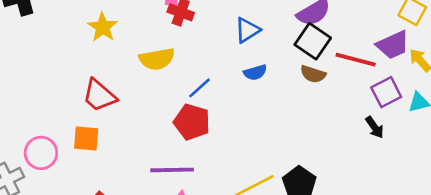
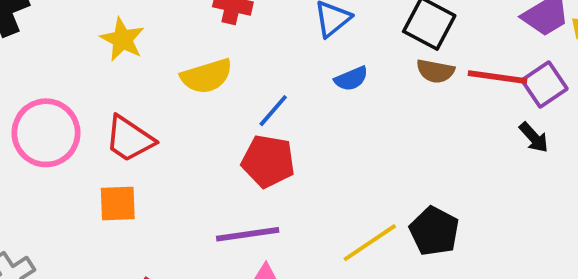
red line: (356, 60) -> (498, 77), moved
pink circle: (41, 153) -> (46, 133), moved, size x1.4

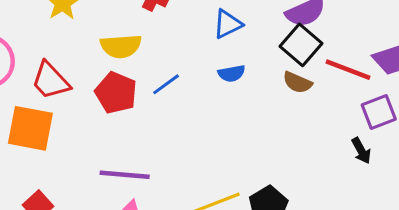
red line: (498, 77) -> (348, 70), moved
red pentagon: (268, 161) -> (116, 93), moved
orange square: (118, 203) -> (30, 128), size x1.5

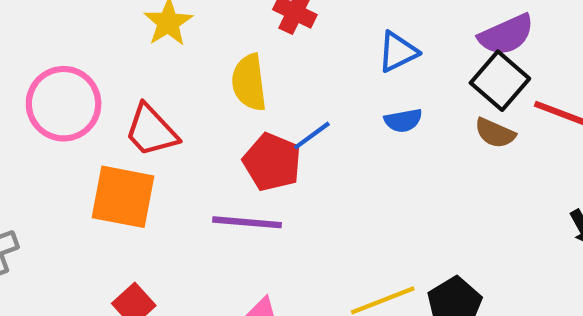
yellow semicircle: (121, 46) -> (249, 82), turned 87
red pentagon: (116, 93) -> (272, 162), moved
purple line: (125, 175) -> (247, 222), moved

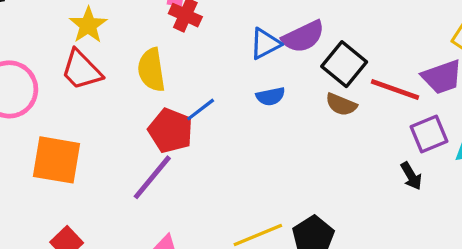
purple semicircle: (506, 35) -> (303, 37), moved
red trapezoid: (151, 131) -> (81, 70), moved
purple line: (247, 222) -> (152, 177), turned -54

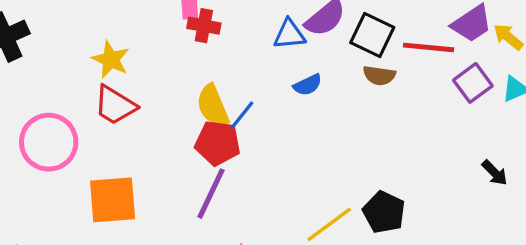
blue triangle: (265, 44) -> (289, 34), turned 36
yellow semicircle: (151, 70) -> (213, 106), moved
black arrow: (411, 176) -> (495, 173), moved

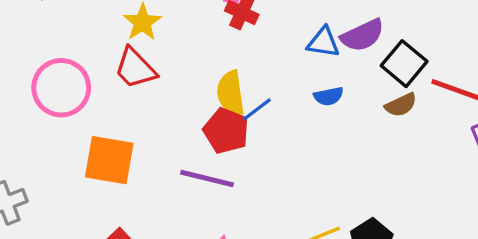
brown semicircle: (379, 75) -> (401, 105), turned -48
purple line: (211, 194) -> (207, 178), turned 64

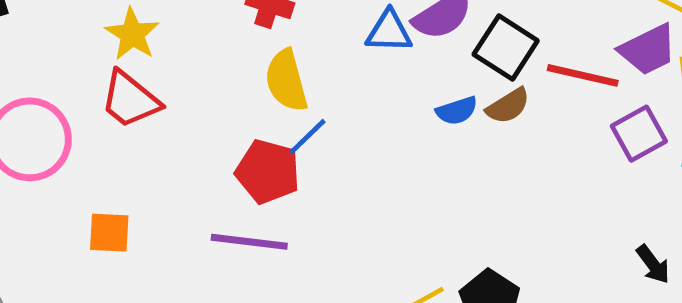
yellow semicircle: (231, 93) -> (286, 81), moved
blue semicircle: (329, 96) -> (457, 111), moved
orange square: (109, 160) -> (109, 233), size x0.6

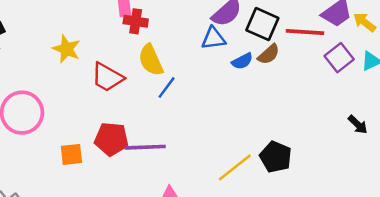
blue triangle: (389, 31) -> (213, 38), moved
red trapezoid: (130, 100) -> (107, 77), moved
red pentagon: (268, 172) -> (111, 139), moved

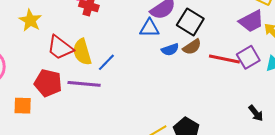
red line: (305, 32) -> (224, 59), moved
yellow semicircle: (151, 60) -> (82, 52), moved
red pentagon: (111, 139) -> (48, 83), moved
purple line: (145, 147) -> (84, 84), moved

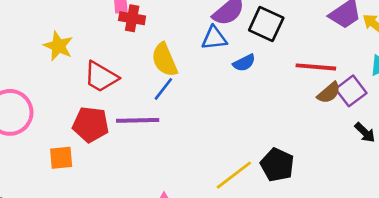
brown semicircle: (192, 47) -> (329, 93), moved
yellow semicircle: (82, 52) -> (164, 60), moved
purple square: (248, 57) -> (351, 91), moved

